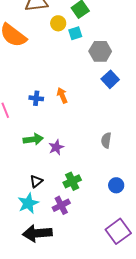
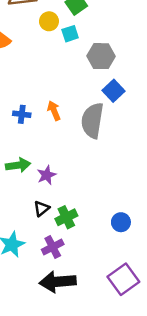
gray semicircle: (106, 140) -> (92, 120), moved, size x1.8
black triangle: (36, 181) -> (42, 209), moved
black arrow: (37, 233) -> (58, 282), moved

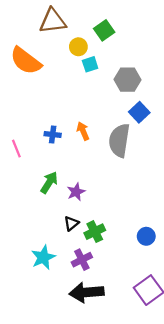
cyan square: (70, 34) -> (90, 64), moved
green arrow: (18, 165) -> (49, 182), turned -50

